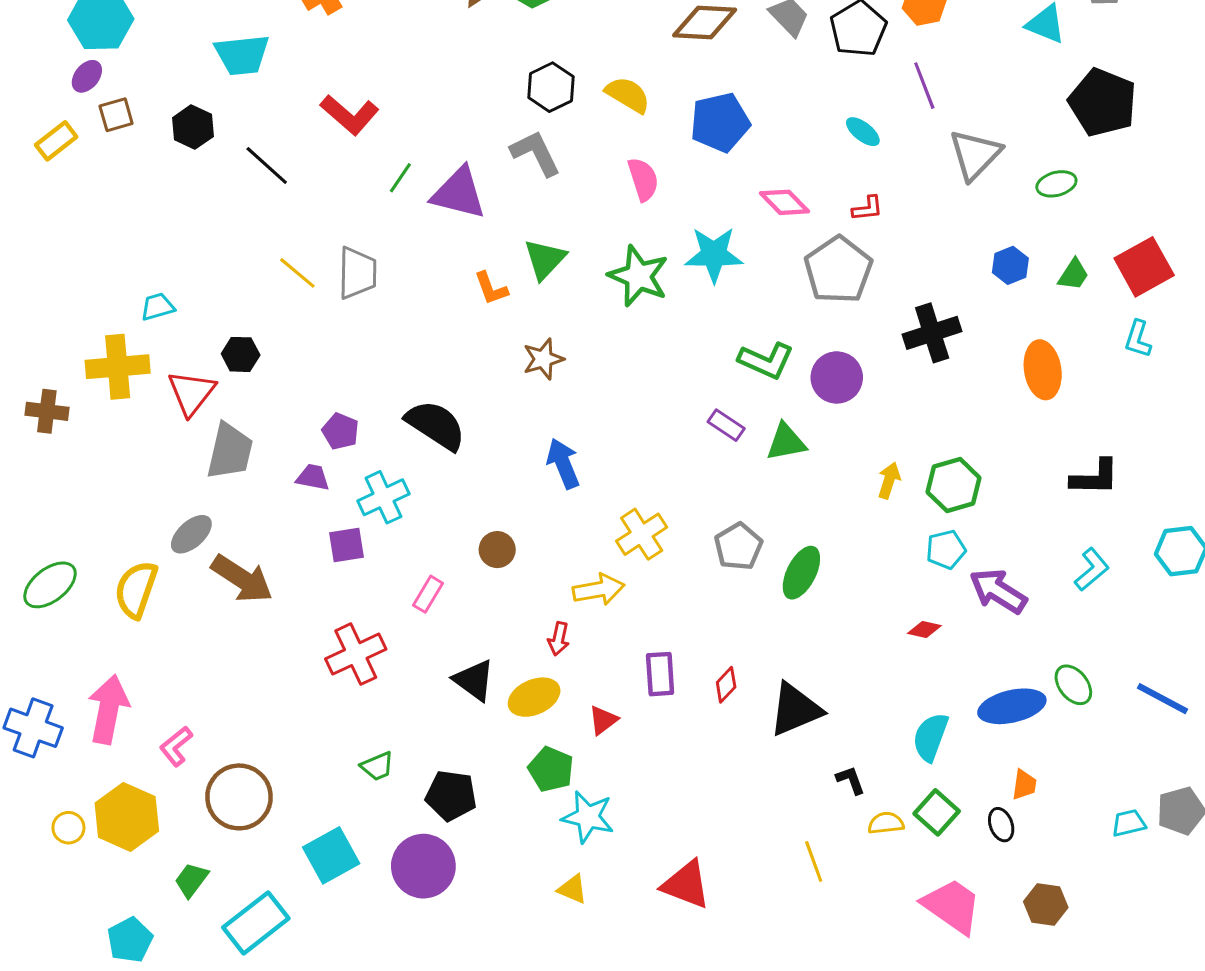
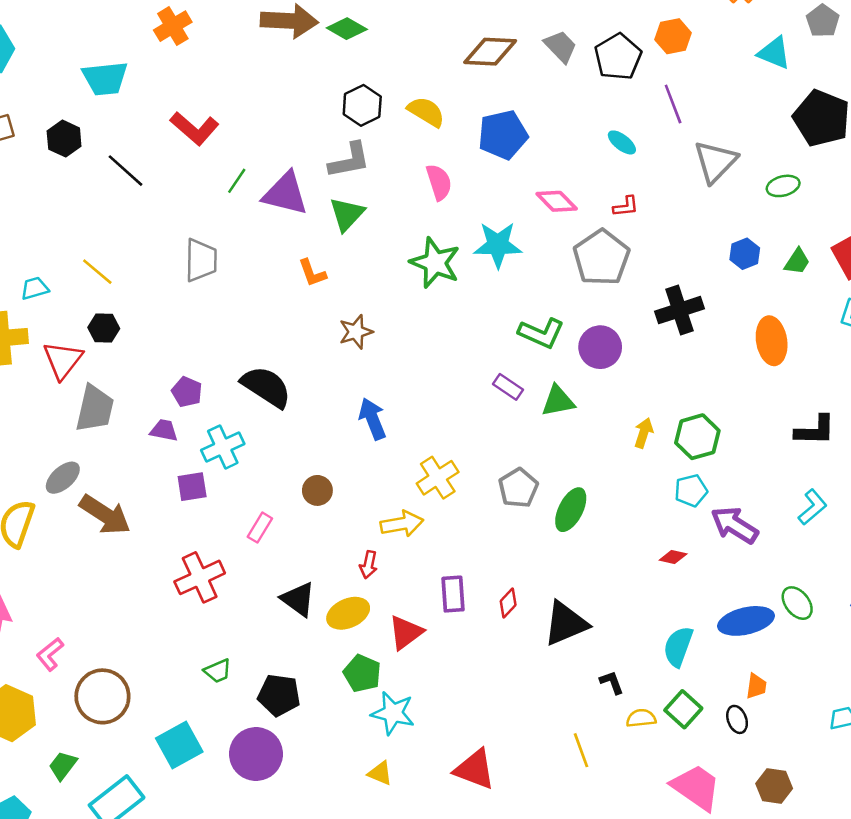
gray L-shape: (536, 153) -> (349, 160), turned 105
green triangle: (545, 259) -> (347, 214), moved
yellow line: (297, 273) -> (97, 272), moved
red triangle: (603, 720) -> (406, 632), size x1.4

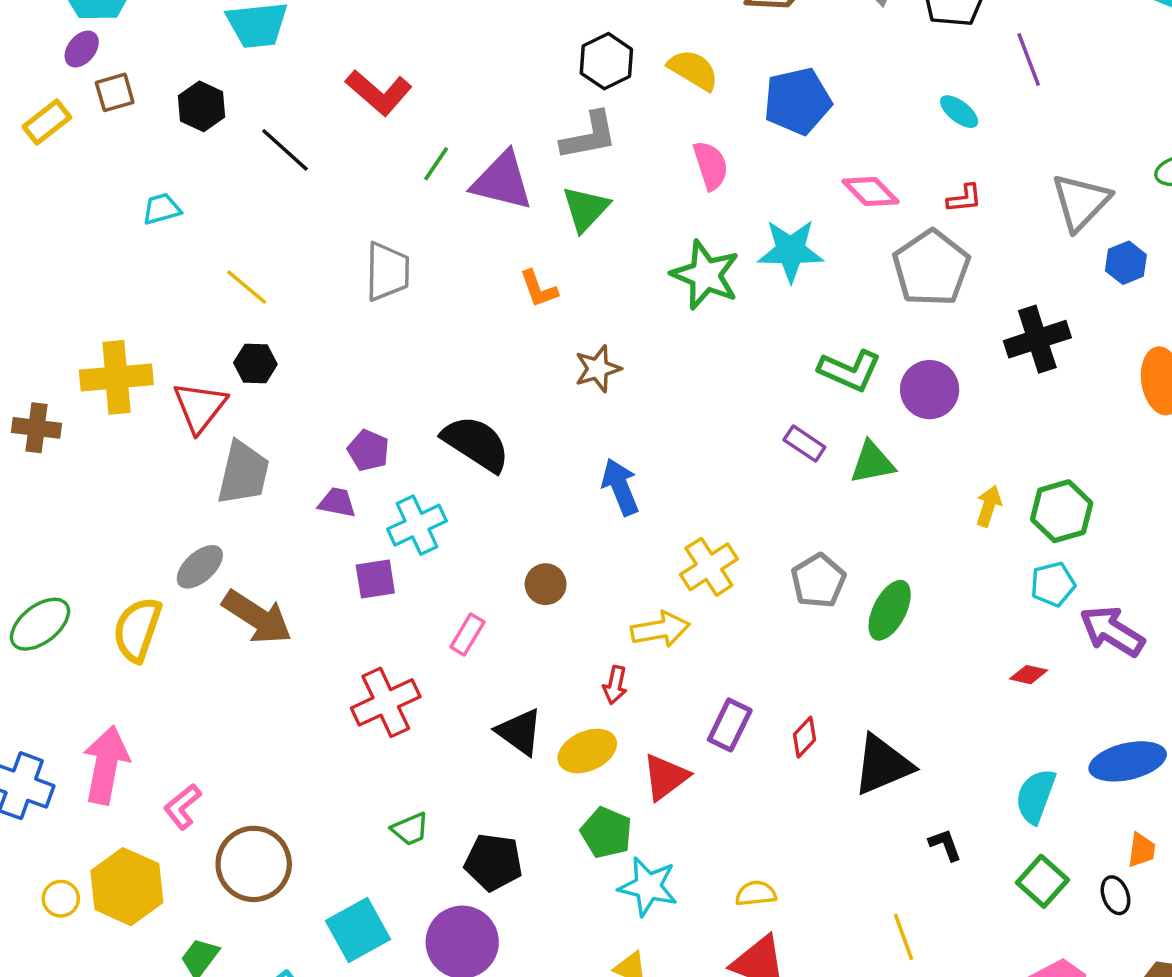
gray triangle: (715, 162) -> (1081, 202), moved
cyan trapezoid: (35, 288) -> (162, 209), moved
purple rectangle: (453, 594) -> (730, 725), turned 30
yellow semicircle: (641, 718) -> (756, 893), moved

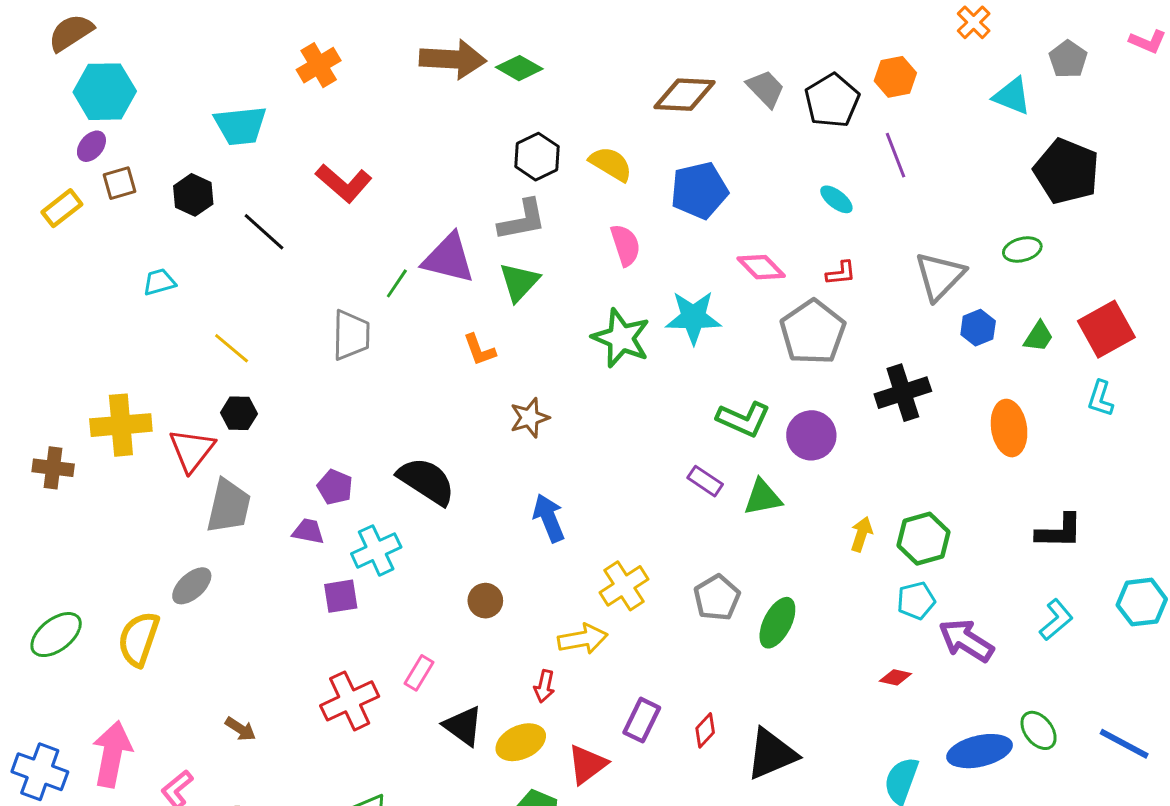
green line: (436, 164) -> (397, 283), moved
brown arrow: (257, 617) -> (240, 729), moved, size x0.5
pink rectangle: (467, 635) -> (419, 673), moved

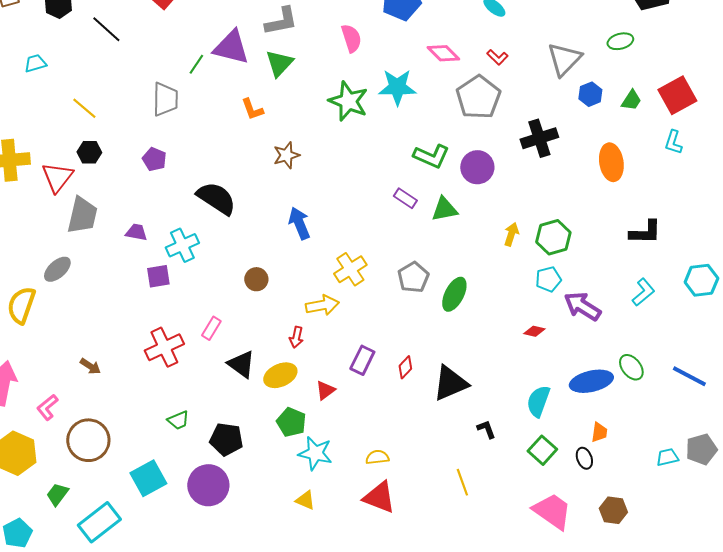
red L-shape: (841, 273) -> (497, 57), turned 50
purple pentagon: (335, 487) -> (154, 159), moved
red triangle: (587, 764) -> (325, 390), size x0.7

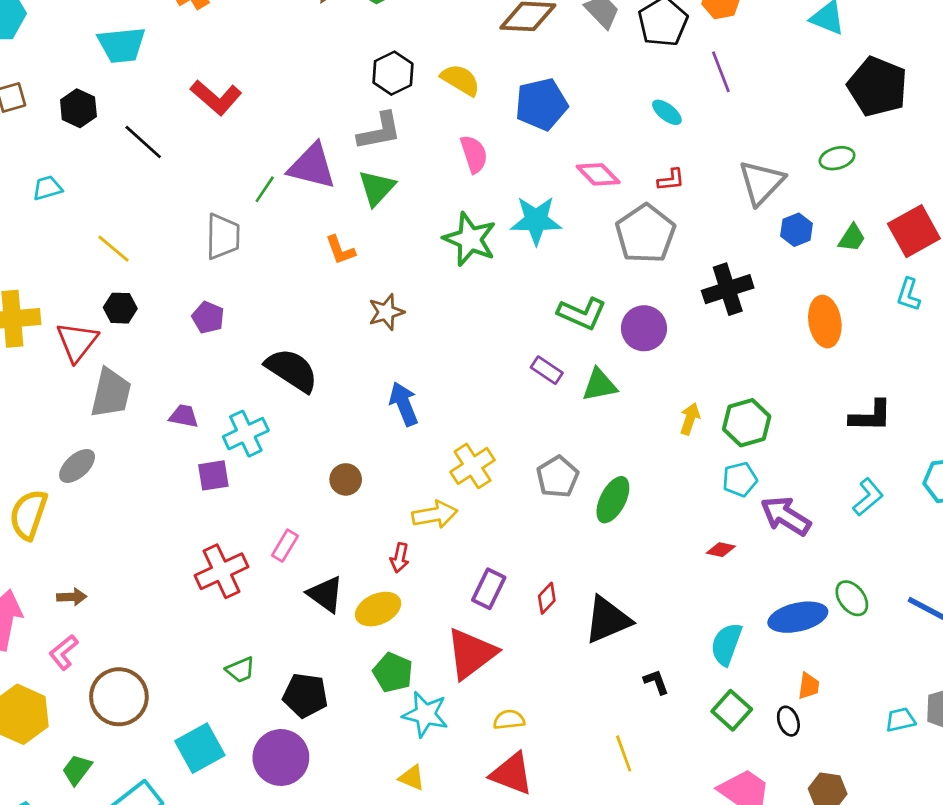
red L-shape: (497, 57) -> (671, 180), turned -50
brown arrow: (90, 366) -> (72, 597), moved, turned -35
red triangle: (325, 390) -> (471, 654), moved, size x2.0

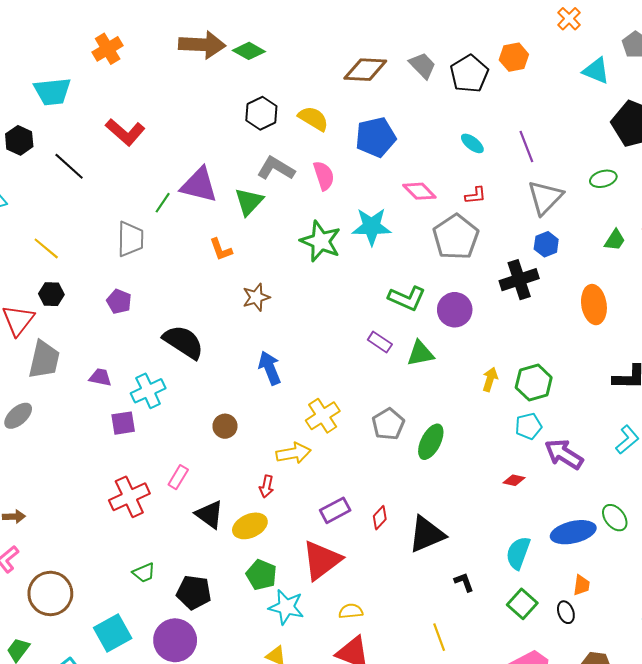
purple line: (721, 72) -> (526, 147), moved
gray L-shape: (379, 131) -> (276, 168), moved, turned -138
blue hexagon: (797, 230) -> (546, 244), moved
purple rectangle: (489, 589) -> (335, 510), turned 36

